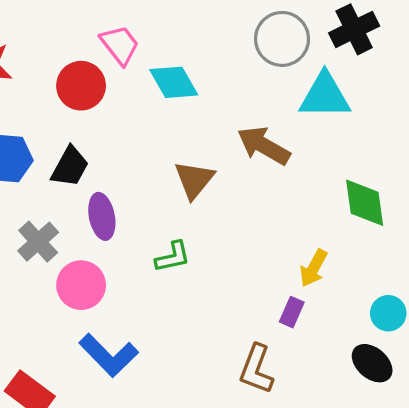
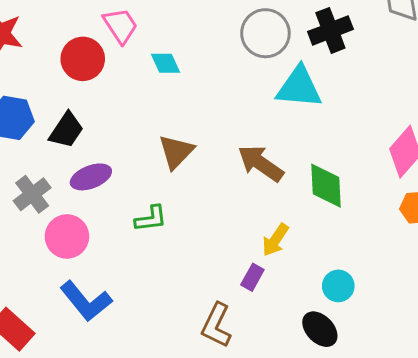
cyan diamond: (174, 82) -> (166, 63), size x0.7
brown arrow: (264, 146) -> (261, 163), moved
purple ellipse: (102, 216) -> (91, 177), turned 75

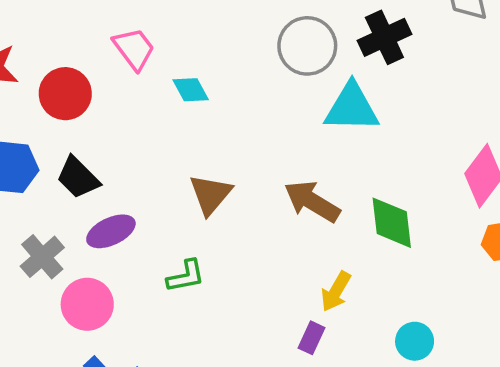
red circle: (83, 59) -> (65, 94), moved
black trapezoid: (66, 130) -> (78, 178), turned 105

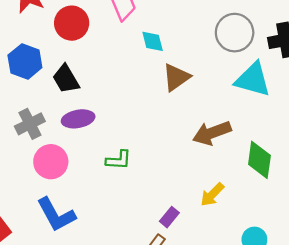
brown triangle: (210, 194) -> (176, 77), moved
brown arrow: (312, 201) -> (212, 133), turned -66
purple rectangle: (312, 338) -> (169, 217), moved

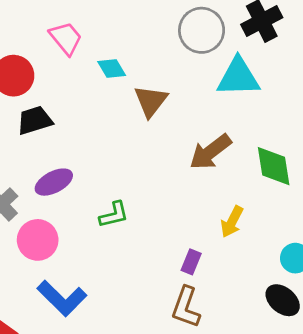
black trapezoid: (66, 79) -> (35, 120), moved, turned 120

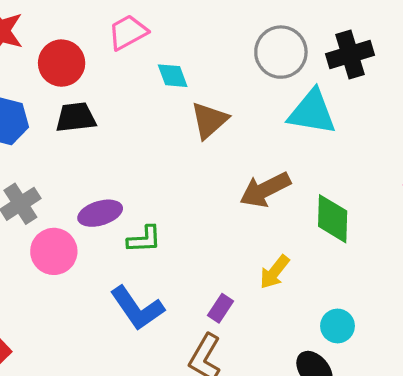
pink trapezoid: (66, 38) -> (128, 32), turned -90
purple ellipse: (54, 182) -> (100, 213), moved
blue L-shape: (62, 298) -> (137, 308), moved

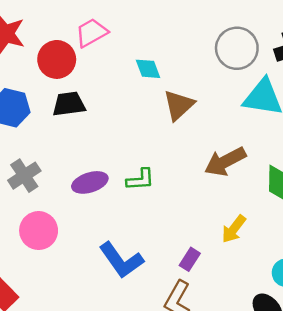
pink trapezoid: (128, 32) -> (91, 33), moved
green L-shape: (144, 239) -> (140, 180), moved
pink circle: (54, 251) -> (39, 231), moved

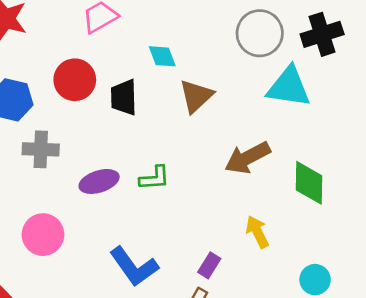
red circle: (57, 59) -> (75, 80), moved
black trapezoid: (69, 104) -> (124, 97), moved, turned -84
gray cross: (24, 176) -> (41, 149), moved, turned 36
yellow arrow: (234, 229) -> (257, 232), turned 116

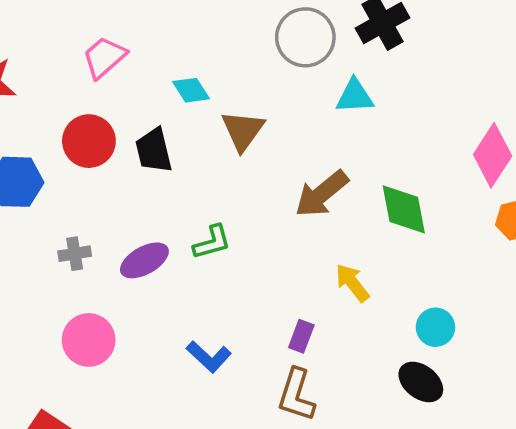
cyan triangle: (289, 87) -> (355, 96), size x0.7
gray cross: (41, 149) -> (75, 254), moved, size x0.7
blue L-shape: (134, 267) -> (209, 357), size x0.7

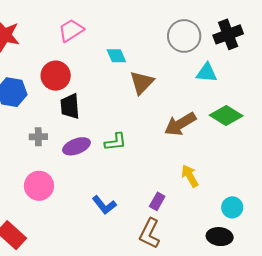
black trapezoid: (154, 150) -> (70, 106), moved
green diamond: (404, 209) -> (226, 115), moved, turned -56
black ellipse: (421, 382) -> (220, 237), turned -40

